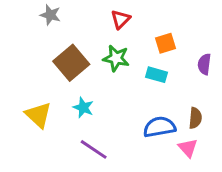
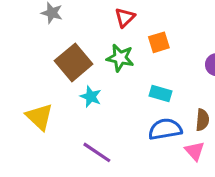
orange square: (165, 43) -> (159, 42), moved
cyan rectangle: (156, 75) -> (160, 94), moved
cyan star: (83, 108) -> (91, 97), moved

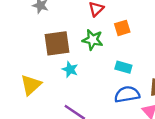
brown square: (74, 62) -> (57, 43), turned 32
yellow triangle: (39, 117) -> (31, 85), turned 35

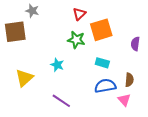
orange square: (122, 28) -> (101, 30), size x1.6
brown square: (57, 43) -> (15, 32), moved

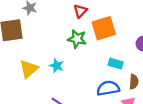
cyan rectangle: (102, 63) -> (116, 64), moved
yellow triangle: (24, 78) -> (29, 69), moved

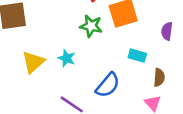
blue semicircle: (108, 88) -> (108, 85), moved, turned 140

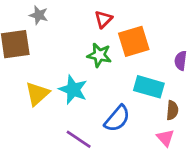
cyan rectangle: (137, 56) -> (149, 87), size x1.5
cyan star: (67, 58) -> (73, 90), size x1.5

